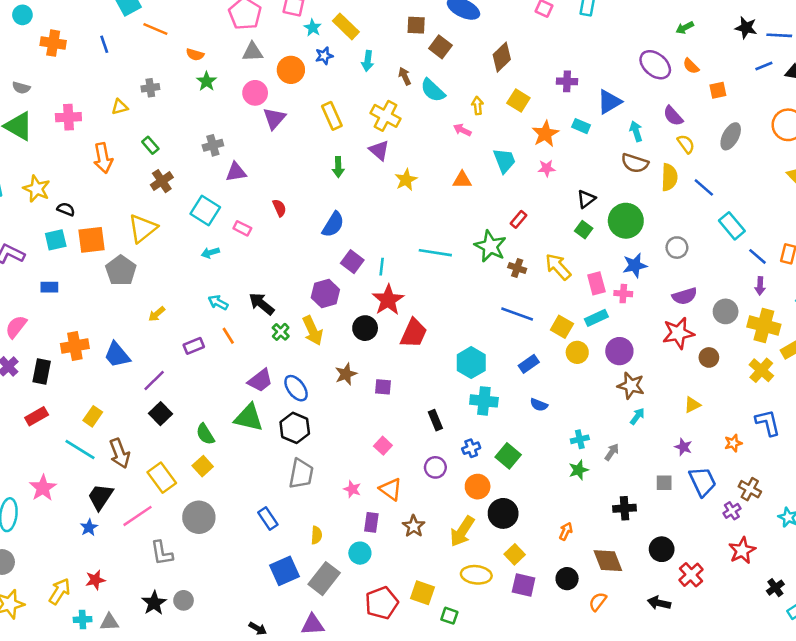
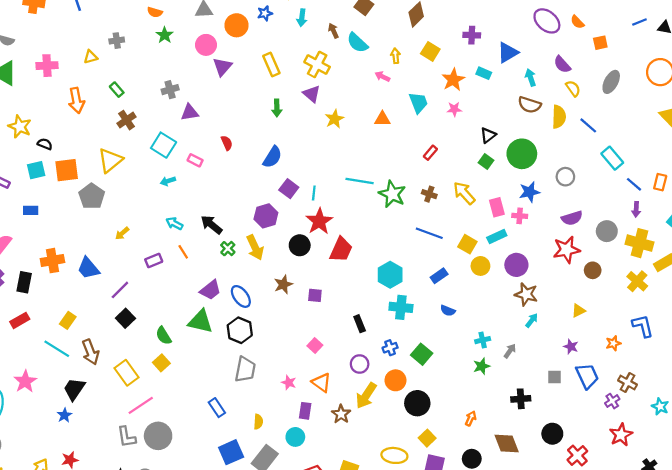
green star: (490, 246) -> (392, 194), moved
pink line: (138, 516) -> (141, 405), moved
gray circle: (199, 517) -> (158, 436), moved
yellow arrow: (462, 531) -> (366, 396), moved

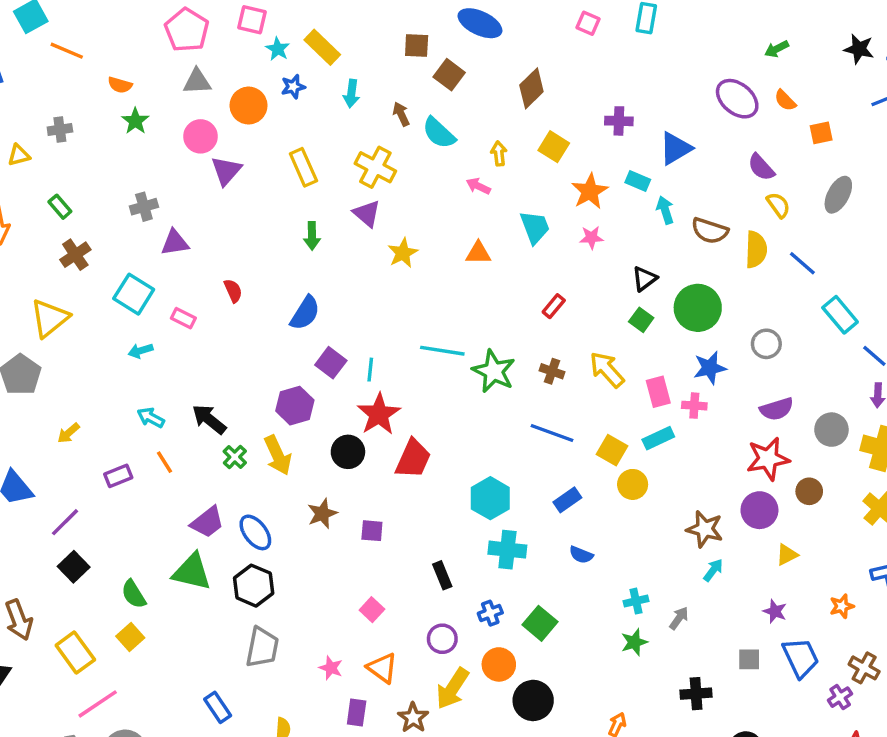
cyan arrow: (531, 78) -> (665, 210), moved
purple circle: (516, 265) -> (759, 510), moved

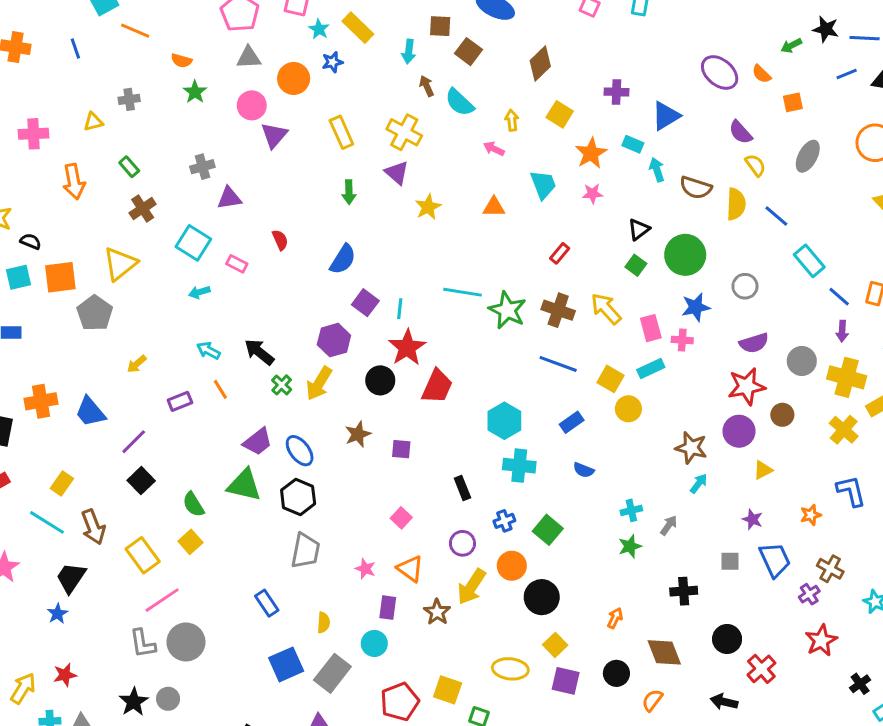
green arrow: (777, 49) -> (791, 46), moved
cyan arrow: (351, 94) -> (409, 52), moved
brown cross: (552, 371) -> (558, 310), size x1.5
yellow arrow: (278, 455) -> (319, 383), turned 56

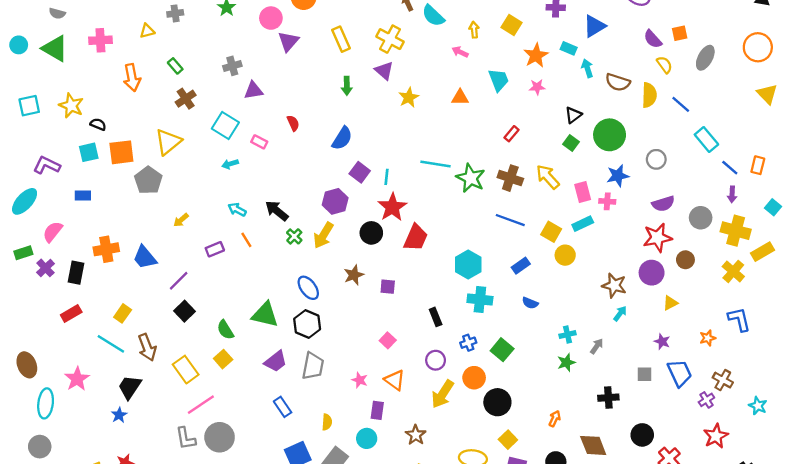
orange square: (793, 102) -> (680, 33), moved
purple trapezoid: (258, 442) -> (276, 361), moved
brown star: (437, 612) -> (416, 435), moved

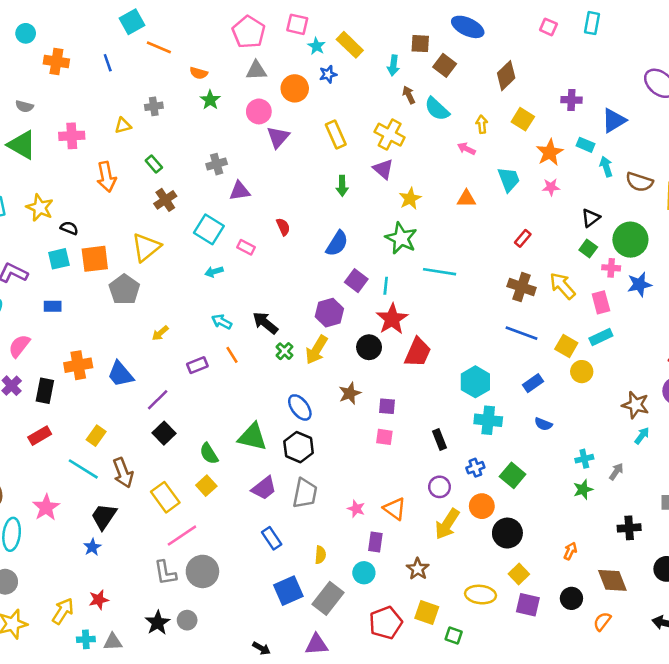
green star: (471, 178) -> (401, 238), moved
pink cross: (607, 201) -> (611, 268), moved
pink square: (388, 340) -> (384, 437), moved, turned -35

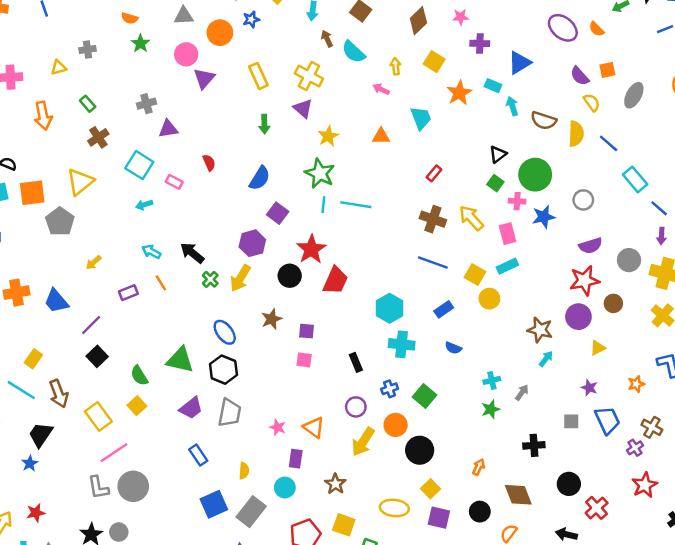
pink star: (551, 187) -> (461, 17), moved
cyan line: (386, 286) -> (323, 205), moved

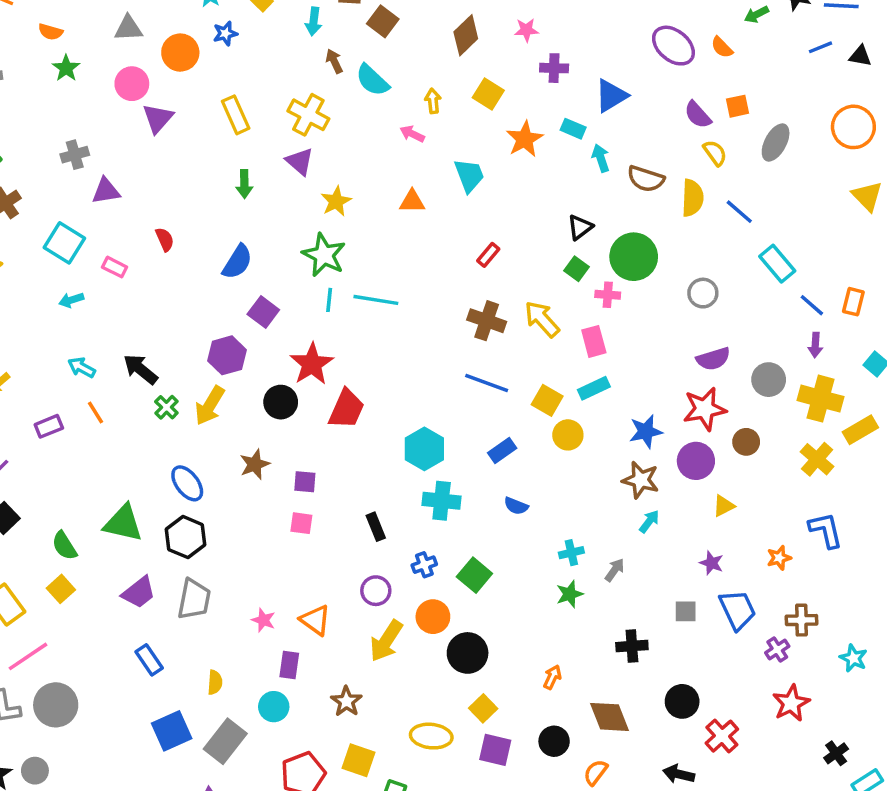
blue star: (544, 217) -> (646, 431), moved
brown cross: (652, 427) -> (802, 620), turned -30

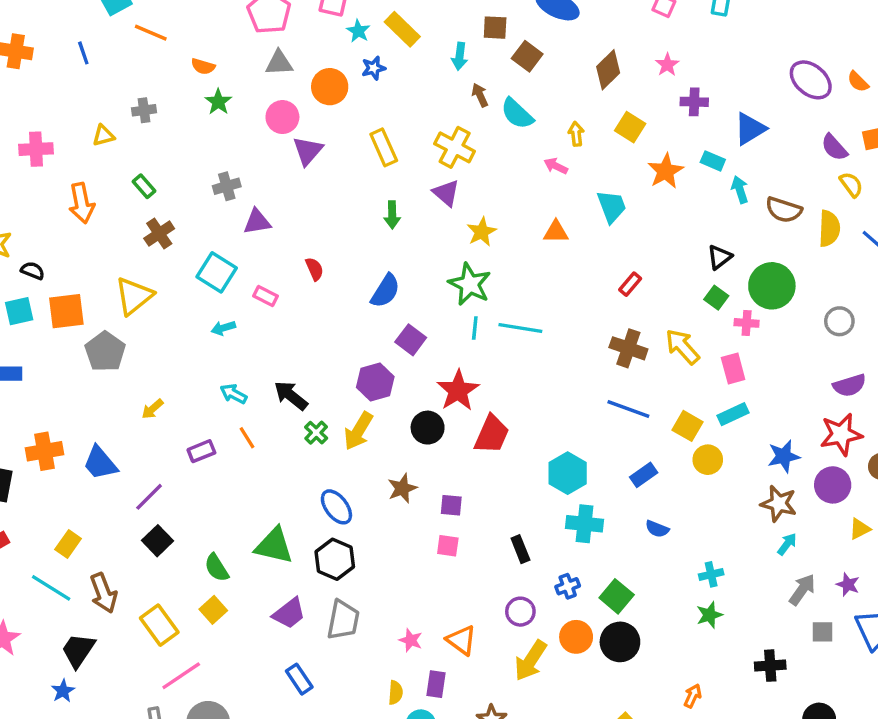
pink star: (526, 30) -> (667, 65), turned -30
gray arrow: (615, 570) -> (802, 590), moved, size x1.4
black circle: (468, 653) -> (620, 642), moved
yellow semicircle: (215, 682) -> (396, 693), moved

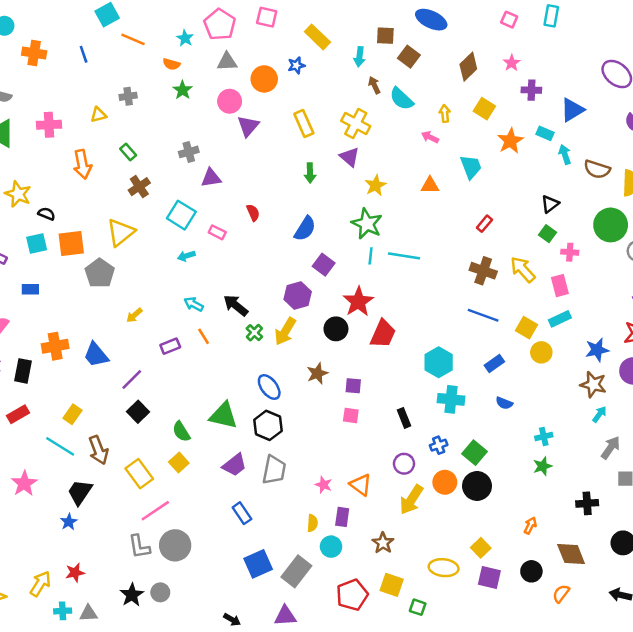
cyan star: (358, 31) -> (185, 38), moved
green circle: (772, 286) -> (611, 225), moved

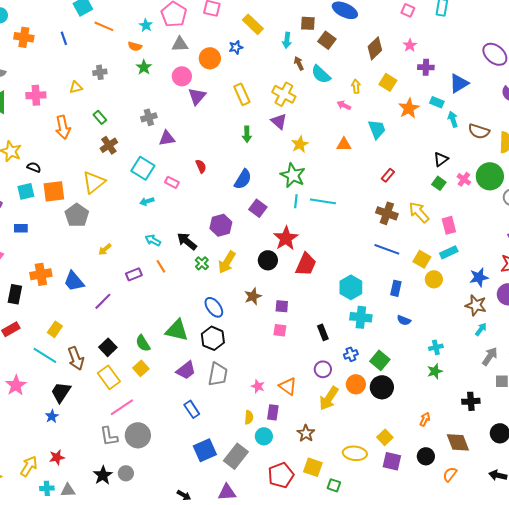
pink cross: (570, 252) -> (464, 179), moved, turned 32
purple hexagon: (298, 295) -> (221, 225), moved
blue rectangle: (494, 364) -> (396, 288), turned -42
black square: (138, 412) -> (108, 347), moved

